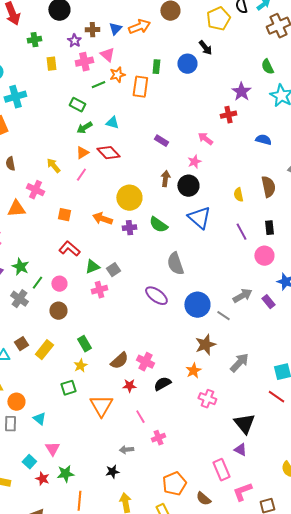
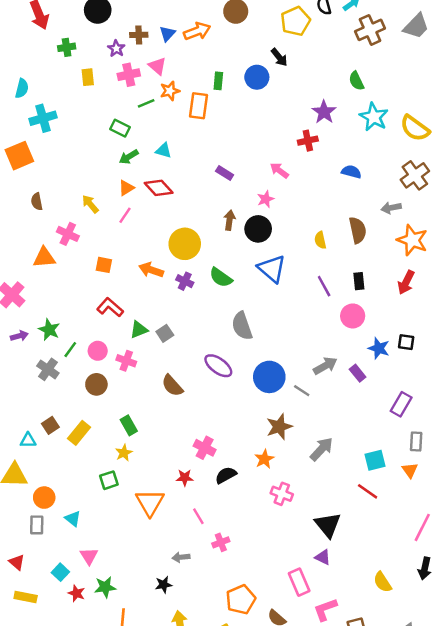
purple cross: (129, 228) -> (185, 281), turned 32
pink cross: (99, 290) -> (126, 361), moved, turned 35
brown semicircle: (119, 361) -> (172, 386), moved, turned 90

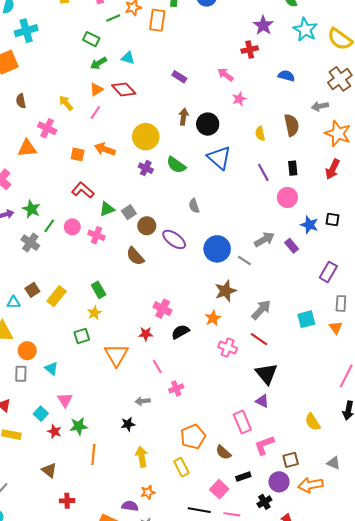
pink star: (266, 199) -> (239, 99), moved
orange arrow: (151, 270) -> (105, 149), moved
gray semicircle: (242, 326) -> (194, 206), size x0.6
brown circle: (96, 384) -> (147, 226), moved
red line: (368, 491) -> (259, 339), moved

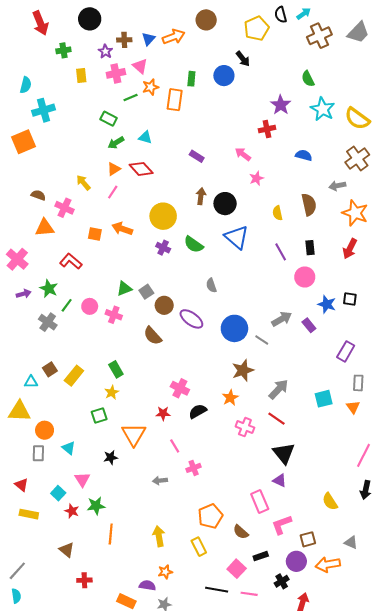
brown semicircle: (21, 101) -> (38, 195), moved, turned 120
red L-shape: (83, 190) -> (71, 261), moved
black star: (128, 424) -> (111, 457), moved

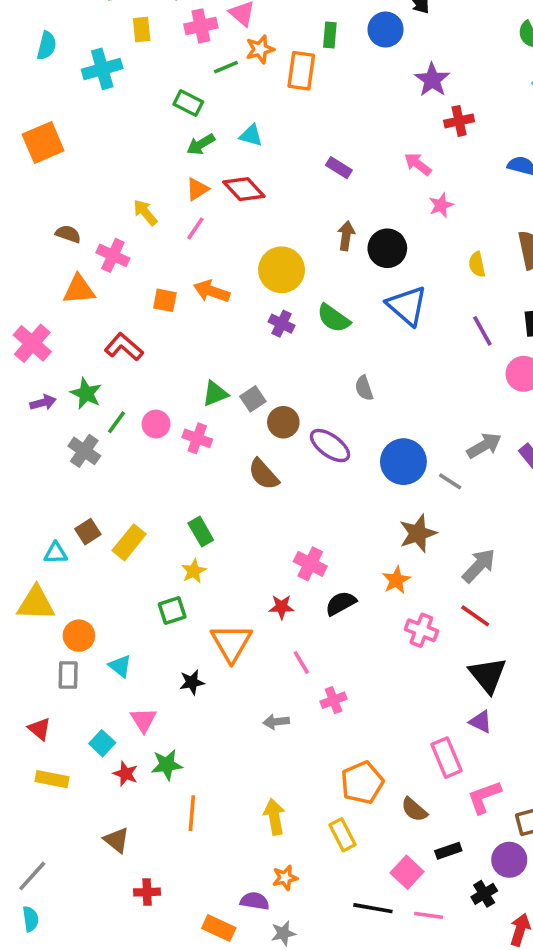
purple star: (281, 105) -> (432, 80), moved
cyan cross: (44, 110) -> (102, 69), moved

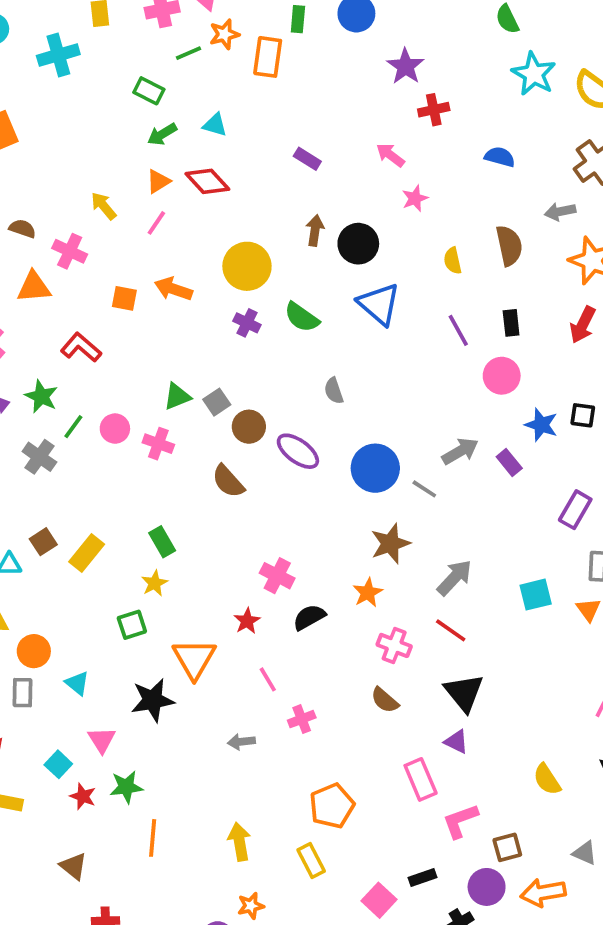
red star: (282, 607) -> (247, 621), turned -30
black star: (192, 682) -> (153, 700), size x1.6
brown semicircle: (414, 810) -> (385, 700), moved

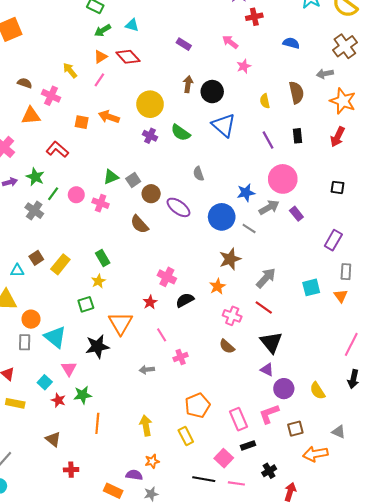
pink circle: (502, 376) -> (283, 179), moved, size x1.4
blue star: (541, 425) -> (246, 193), moved, turned -30
cyan triangle: (77, 683) -> (55, 337), size x1.6
pink rectangle: (421, 779) -> (239, 419), moved
purple circle: (487, 887) -> (284, 389), moved

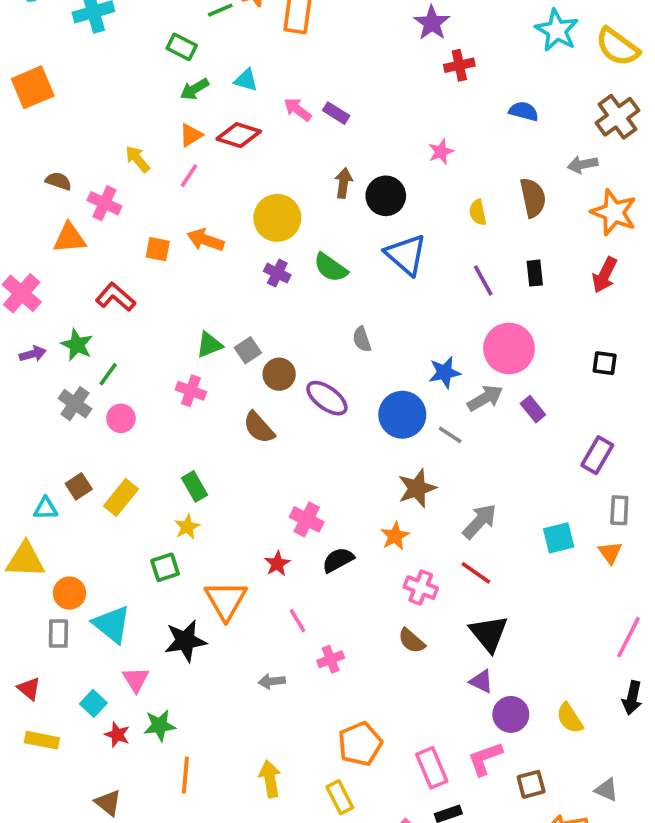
pink arrow: (230, 42) -> (298, 109), moved
red diamond: (128, 57) -> (239, 135), turned -30
pink circle: (76, 195) -> (121, 418), moved

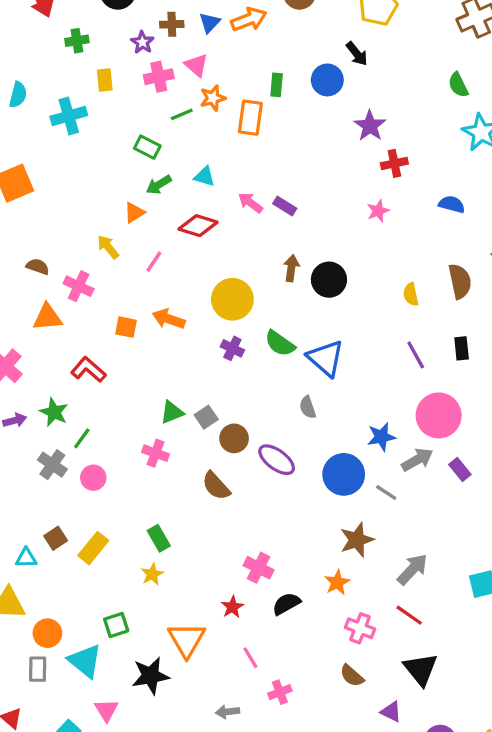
orange triangle: (191, 135) -> (134, 213), moved
pink star: (441, 152) -> (378, 211), moved
blue triangle: (406, 255) -> (326, 358), moved
green square: (165, 567) -> (116, 625), moved
purple triangle: (481, 681) -> (391, 712), moved

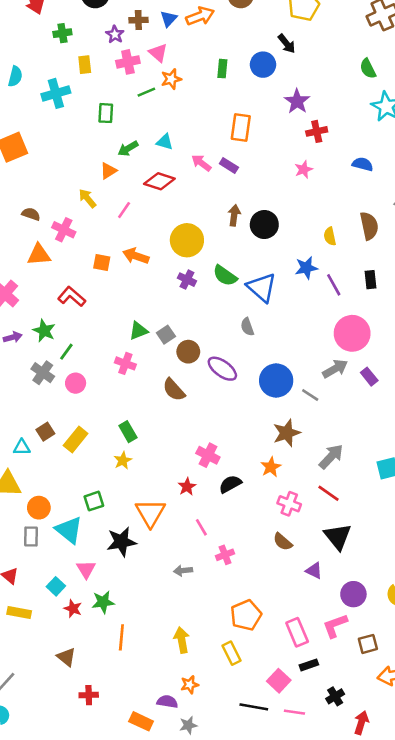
orange rectangle: (250, 118) -> (241, 128), moved
green rectangle: (147, 147) -> (106, 113), moved, turned 66
blue star: (381, 437) -> (306, 268), moved

